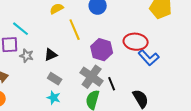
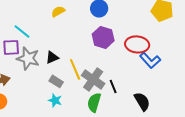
yellow line: (75, 30) -> (75, 69), moved
purple hexagon: (102, 50) -> (103, 37), moved
gray star: (27, 56) -> (28, 58), size x1.6

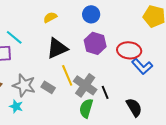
black triangle: (52, 57) -> (57, 48), moved, size x1.6
gray star: (28, 58) -> (24, 85), moved
cyan star: (55, 100) -> (16, 106), moved

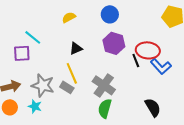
black triangle: (57, 48) -> (76, 48), size x0.6
yellow line: (67, 75) -> (72, 73), moved
black line: (105, 92) -> (136, 60), moved

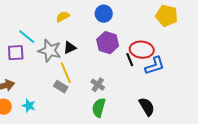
blue L-shape: (161, 66) -> (155, 66), turned -65
gray star: (43, 85) -> (50, 51), moved
gray cross: (104, 85) -> (98, 85), size x0.6

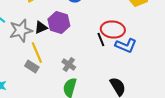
purple hexagon: (108, 43) -> (59, 22), moved
gray star: (50, 51) -> (21, 30), turned -30
blue L-shape: (155, 66) -> (126, 46), turned 40

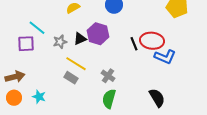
gray star: (21, 30) -> (60, 42), size x0.6
black line: (101, 40) -> (134, 44), moved
yellow line: (37, 52) -> (76, 64), turned -35

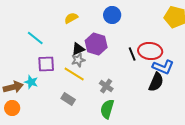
gray star: (60, 42) -> (78, 60), moved
purple square: (26, 44) -> (46, 64), moved
gray rectangle: (71, 78) -> (68, 99), moved
cyan star: (39, 97) -> (31, 82), moved
black semicircle: (157, 98) -> (156, 82), moved, turned 54

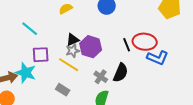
purple hexagon: (96, 44) -> (91, 47), moved
cyan star: (31, 82) -> (26, 73), size x1.5
black semicircle: (156, 82) -> (121, 73), moved

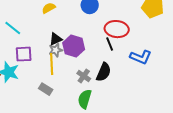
red ellipse: (145, 42) -> (117, 29), moved
yellow line: (69, 65) -> (52, 64), turned 55

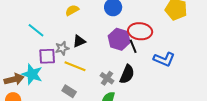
purple hexagon: (74, 46) -> (119, 39), moved
gray star: (56, 50) -> (62, 48), moved
yellow line: (52, 64) -> (75, 66), turned -65

